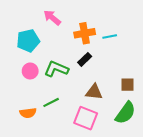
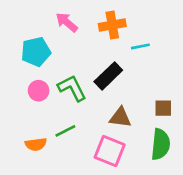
orange cross: (85, 33) -> (112, 25), moved
black rectangle: (85, 59) -> (108, 76), size x1.5
green L-shape: (56, 69) -> (72, 88), turned 40
green semicircle: (125, 113) -> (161, 144), turned -30

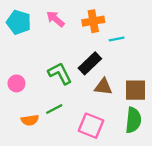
cyan pentagon: (36, 52) -> (19, 22), moved, turned 30
pink circle: (39, 91) -> (16, 83), moved
brown square: (163, 108) -> (136, 90), size x1.5
brown triangle: (120, 118) -> (103, 87), moved

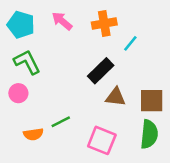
cyan line: (117, 39) -> (130, 43), turned -40
green L-shape: (60, 73) -> (27, 62), moved

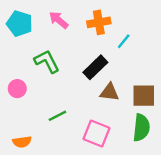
green L-shape: (27, 62) -> (47, 61), moved
orange semicircle: (33, 134) -> (22, 142), moved

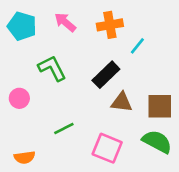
green semicircle: (141, 128) -> (157, 142), turned -68

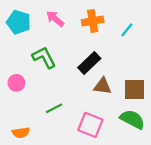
cyan line: (137, 46) -> (127, 30), moved

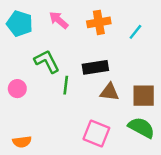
black rectangle: (89, 63) -> (95, 67), turned 35
green line: (54, 108) -> (66, 85), moved, turned -56

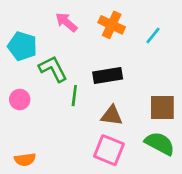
orange cross: (99, 22) -> (112, 25), turned 35
cyan pentagon: (20, 24) -> (22, 46), moved
brown triangle: (109, 92) -> (112, 116), moved

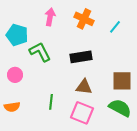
pink arrow: (66, 22) -> (50, 17), turned 60
green line: (74, 96) -> (51, 102), moved
orange semicircle: (25, 159) -> (12, 107), moved

